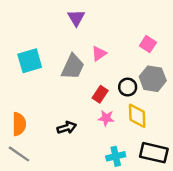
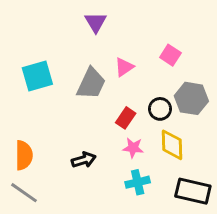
pink square: (148, 44) -> (170, 55), moved
cyan cross: (116, 156) -> (138, 182), moved

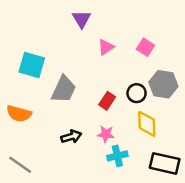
pink triangle: (124, 67) -> (106, 47), moved
cyan square: (37, 76) -> (32, 65), turned 32
gray trapezoid: (91, 84) -> (64, 89), moved
pink star: (133, 148) -> (106, 134), moved
orange semicircle: (24, 155) -> (19, 114), moved, turned 105

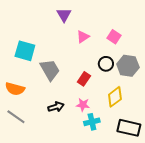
gray trapezoid: (64, 89) -> (50, 70), turned -55
black circle: (137, 93) -> (106, 64), moved
yellow diamond: (147, 124) -> (115, 97), turned 55
gray line: (20, 165) -> (16, 117), moved

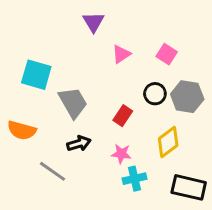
black arrow: (56, 107) -> (79, 143), moved
gray line: (16, 117) -> (52, 171), moved

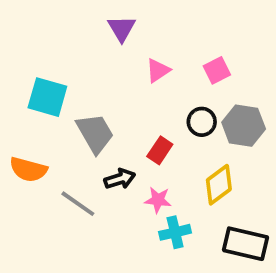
pink square: (167, 54) -> (217, 70), turned 30
black arrow: (79, 143) -> (120, 179), moved
gray line: (52, 171) -> (78, 204), moved

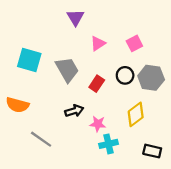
gray trapezoid: (95, 133) -> (67, 69), moved
red rectangle: (160, 150) -> (97, 84), moved
gray line: (78, 204) -> (41, 139), moved
black rectangle: (245, 244) -> (152, 151), size x0.7

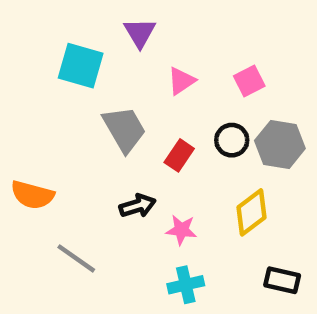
cyan square: (29, 60) -> (81, 66), moved
cyan cross: (108, 144) -> (186, 285), moved

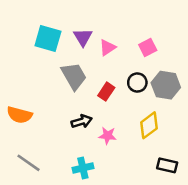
purple triangle: (140, 33) -> (83, 37), moved
gray line: (76, 258) -> (29, 163), moved
cyan cross: (186, 285) -> (83, 168), moved

